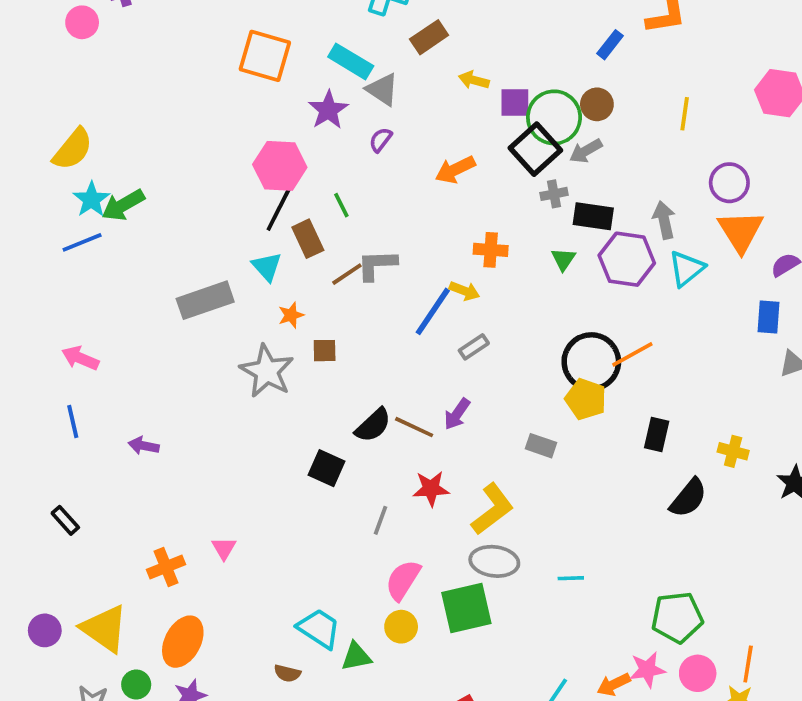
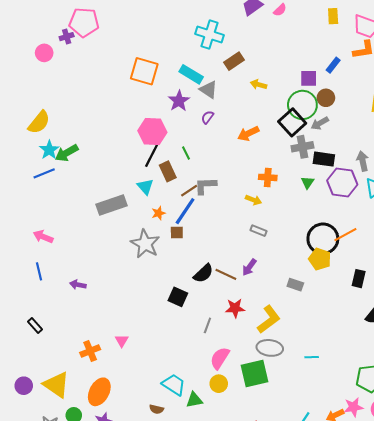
purple square: (515, 102) -> (309, 78), moved
gray cross: (554, 194) -> (302, 147), size x1.5
blue line: (433, 311) -> (185, 211), moved
gray rectangle: (474, 347) -> (259, 231), turned 56

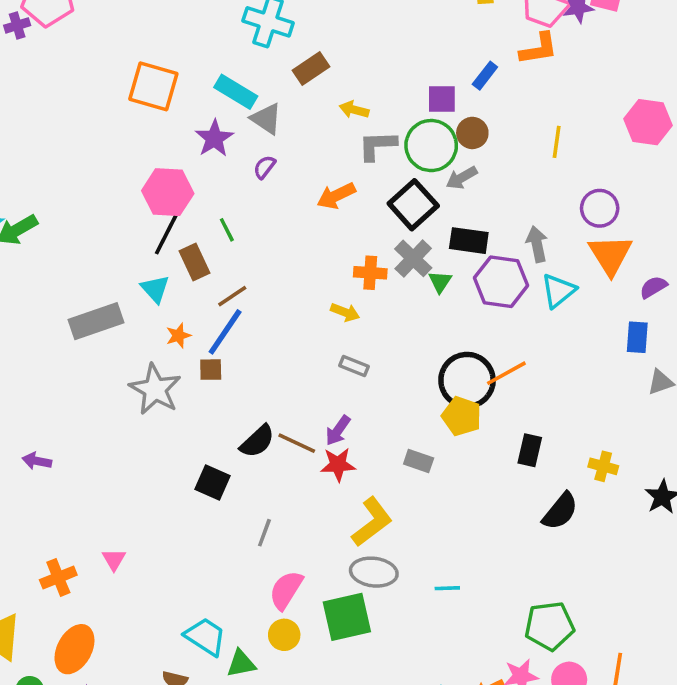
black square: (292, 122) -> (413, 205), moved
gray cross: (302, 147) -> (413, 258), moved, turned -35
gray L-shape: (205, 186) -> (377, 146), moved
red star: (235, 308) -> (338, 465), moved

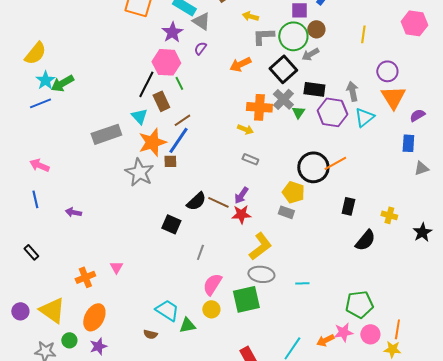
pink hexagon: (168, 192) -> (166, 62), moved
orange cross: (370, 273) -> (259, 107), size x1.4
orange star: (178, 336) -> (152, 142), size x2.0
yellow pentagon: (462, 416) -> (293, 192), moved

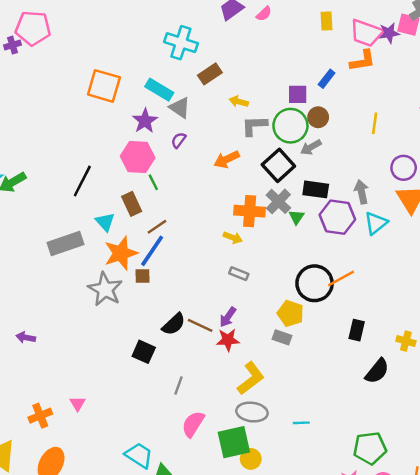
black line: (146, 84) -> (82, 181), moved
yellow circle: (211, 309) -> (251, 459), moved

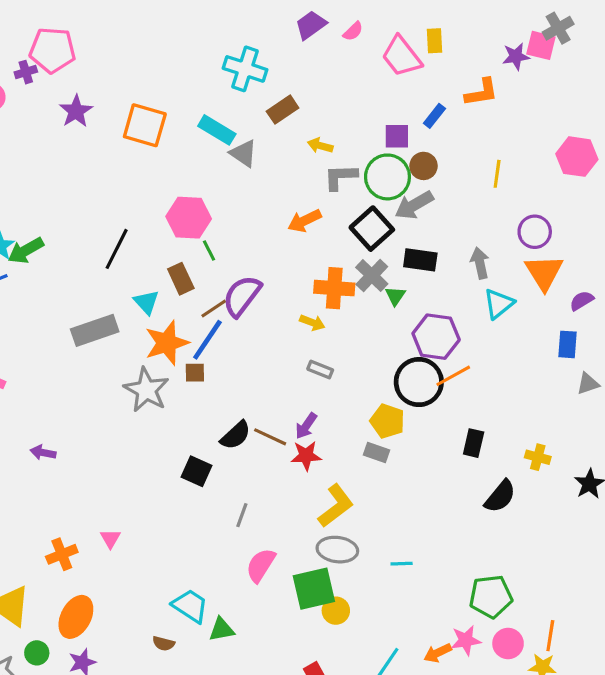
pink trapezoid: (366, 33) -> (402, 56), moved, turned 32
purple star: (145, 121) -> (76, 111), moved
purple semicircle: (179, 140) -> (242, 296), moved, size x2.0
gray arrow: (311, 147) -> (414, 205), size x1.4
purple hexagon: (337, 217) -> (436, 337), moved

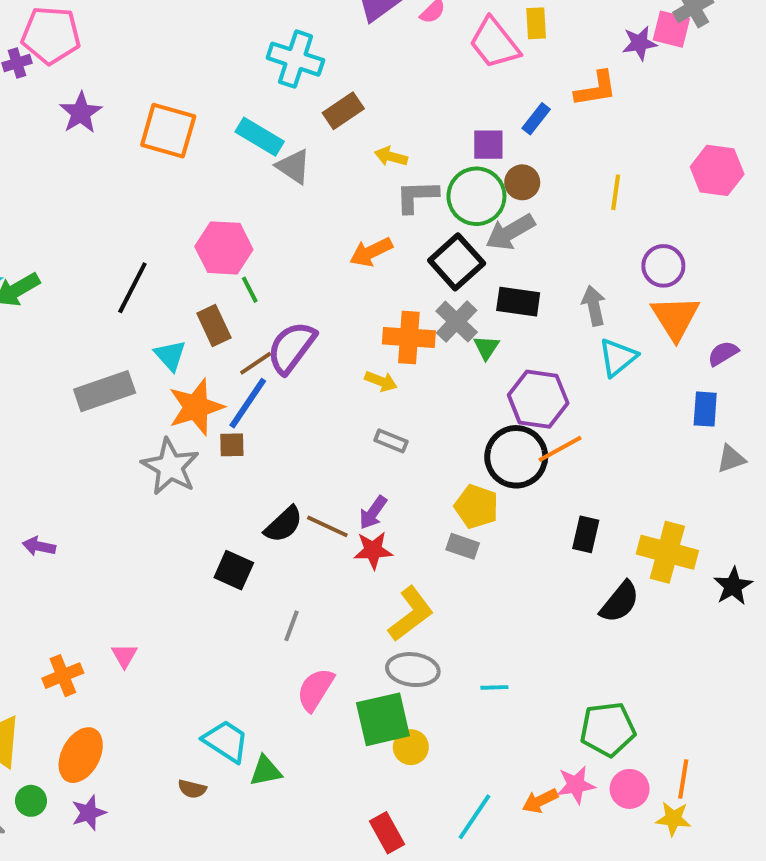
yellow cross: (538, 457) -> (667, 552), size x1.8

